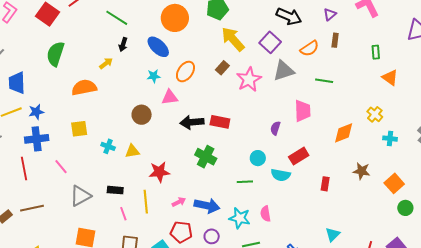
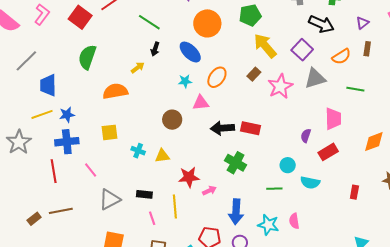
red rectangle: (299, 156) -> (328, 152), moved
pink arrow: (179, 202) -> (209, 191), moved
blue arrow: (207, 206) -> (236, 212), turned 80

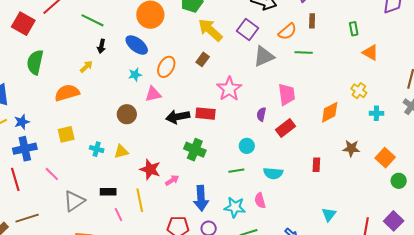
pink star: (280, 86) -> (229, 89), moved
green line: (355, 89) -> (304, 52), moved
red star: (189, 177) -> (150, 169), turned 30
cyan semicircle: (310, 183) -> (273, 173), moved

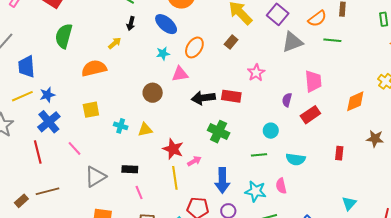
pink star: (229, 89) -> (256, 73), size x0.7
blue cross: (25, 149) -> (49, 122), turned -30
yellow line: (140, 200) -> (175, 178), moved

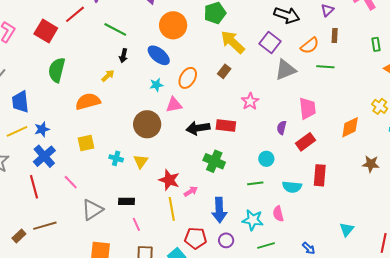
brown circle: (153, 93) -> (147, 124), size x1.4
yellow triangle: (145, 130) -> (141, 161), turned -42
red rectangle: (339, 153) -> (320, 175), moved, size x1.5

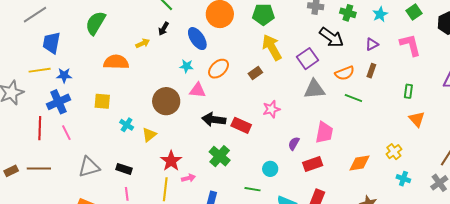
pink line: (71, 182) -> (66, 133), moved

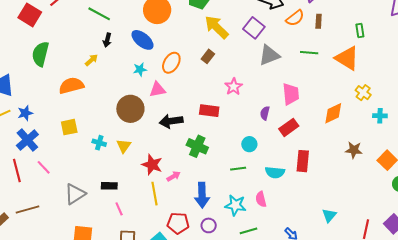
orange semicircle: (345, 73) -> (295, 18), moved
orange triangle: (417, 119) -> (347, 58), moved, size x1.5
black arrow: (214, 120) -> (171, 121), moved

